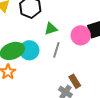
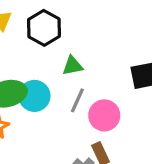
pink circle: (81, 35) -> (104, 115), moved

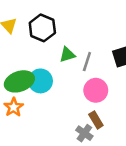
gray line: (77, 100) -> (87, 62), moved

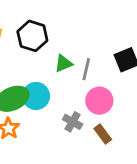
gray cross: (84, 133) -> (73, 122), moved

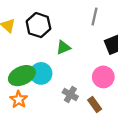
gray line: (86, 69) -> (94, 16), moved
pink circle: (99, 101) -> (103, 77), moved

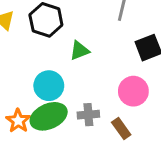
green ellipse: (22, 76) -> (49, 116), moved
gray cross: (70, 95) -> (88, 115), turned -35

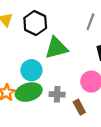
green triangle: (79, 51) -> (56, 48), size x1.6

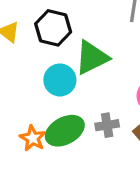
cyan circle: (31, 70) -> (60, 80), moved

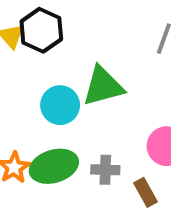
black hexagon: (53, 28) -> (41, 30), moved

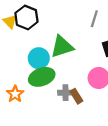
green ellipse: (54, 166) -> (42, 77), moved
brown rectangle: (146, 192) -> (76, 96), moved

